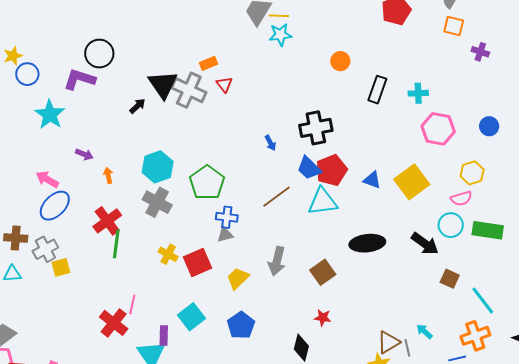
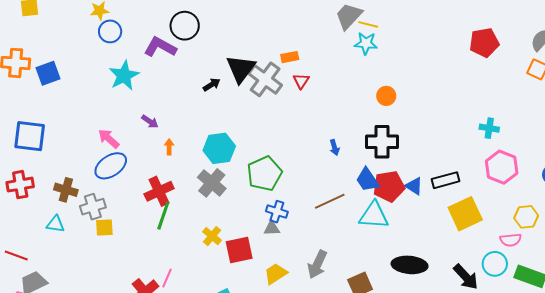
orange circle: (340, 61) -> (386, 96), moved
black rectangle: (377, 90) -> (446, 180), moved, turned 44
blue triangle: (372, 180) -> (414, 186), moved

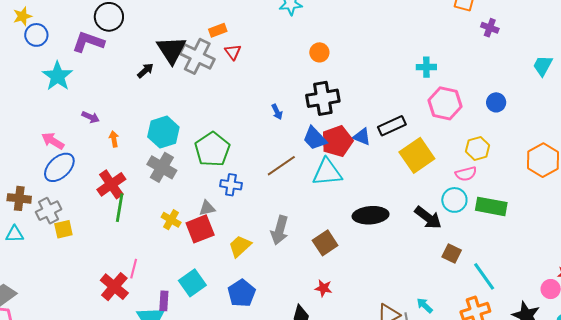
gray triangle: (272, 228) -> (207, 208), moved

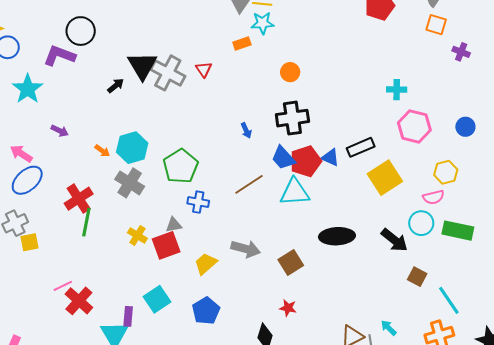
orange rectangle: (218, 30) -> (242, 44), moved
orange arrow: (114, 139) -> (102, 151), moved, turned 133
gray arrow: (280, 230) -> (246, 249), turned -92
pink line: (134, 269) -> (63, 286), moved, turned 48

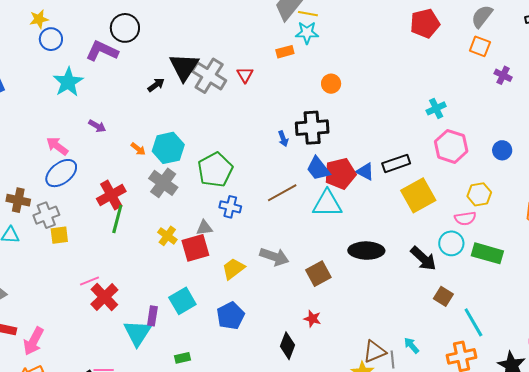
cyan cross: (397, 90) -> (436, 108), turned -30
black cross: (292, 118) -> (312, 128), moved

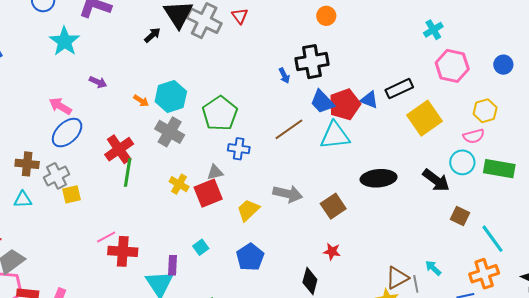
red cross: (104, 297) -> (123, 251), turned -36
cyan square: (182, 301) -> (201, 247), size x0.6

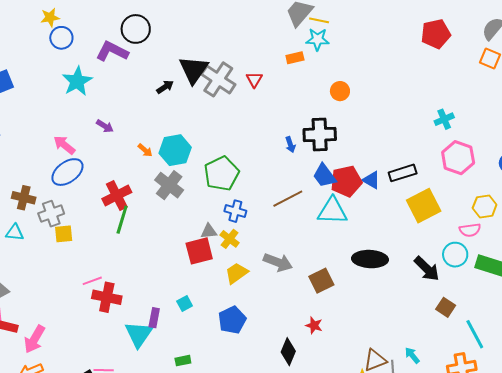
yellow cross: (179, 184) -> (230, 239), moved

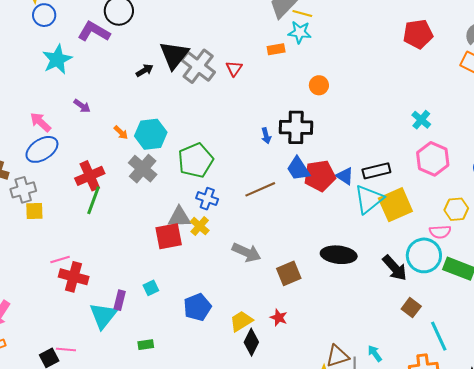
cyan cross: (444, 119) -> (421, 120), turned -30
cyan triangle: (332, 211) -> (369, 199), moved, turned -44
gray triangle: (209, 231) -> (179, 217), size x1.4
cyan circle: (455, 255) -> (424, 255), size x1.4
yellow trapezoid: (237, 273) -> (241, 321), moved

